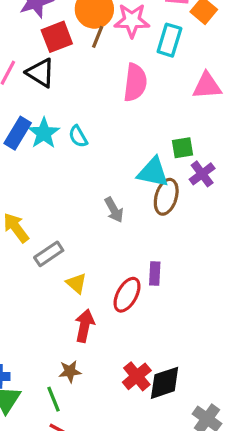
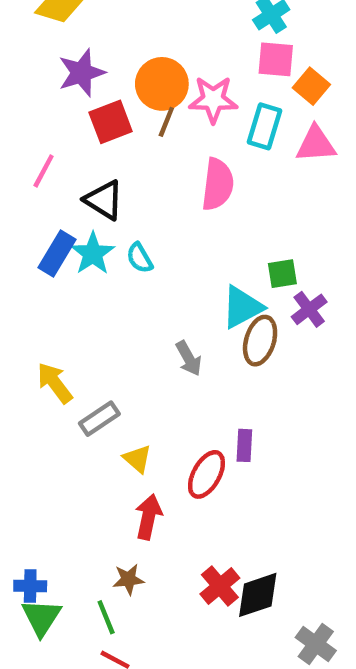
black triangle: (41, 73) -> (104, 200), moved
pink triangle: (207, 86) -> (316, 144), moved
cyan triangle: (153, 172) -> (242, 307), turned -40

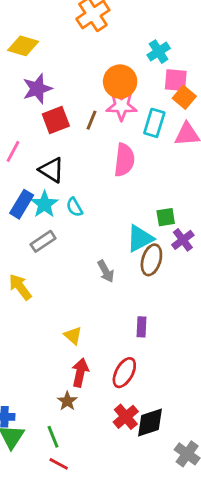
pink square: (276, 59) -> (176, 80), moved
orange circle: (162, 84) -> (120, 82), moved
gray rectangle: (99, 419) -> (43, 241), moved
red ellipse: (206, 474) -> (124, 373), moved
brown star: (128, 579) -> (67, 401), moved, turned -30

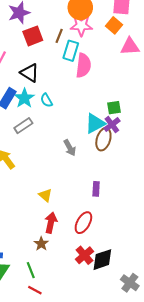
orange square: (184, 97) -> (114, 25), moved
cyan rectangle: (154, 123) -> (71, 51), moved
purple cross: (183, 240) -> (112, 125), moved

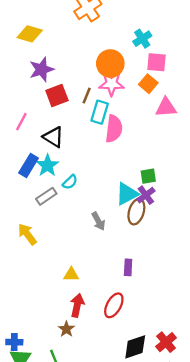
cyan semicircle: (47, 100) -> (70, 182), moved, turned -104
yellow triangle: (45, 195) -> (71, 275), turned -40
red cross: (84, 255) -> (166, 342), moved

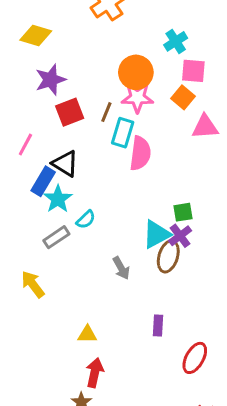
blue rectangle: (28, 165) -> (43, 181), moved
red ellipse: (114, 305) -> (195, 358), moved

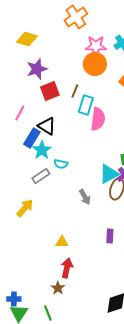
pink star: (137, 97) -> (96, 46), moved
cyan semicircle: (86, 220) -> (61, 164), turned 56
yellow arrow: (33, 284) -> (25, 208), turned 78

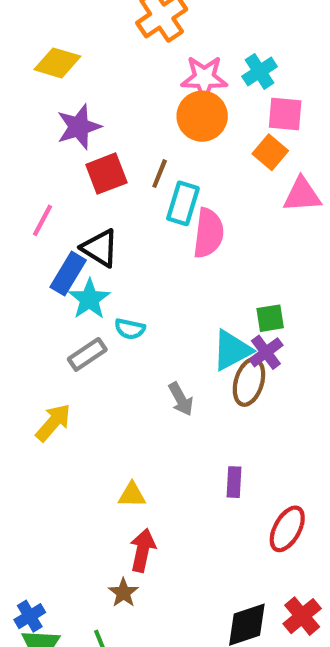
blue cross: (14, 299) -> (30, 616), turned -32

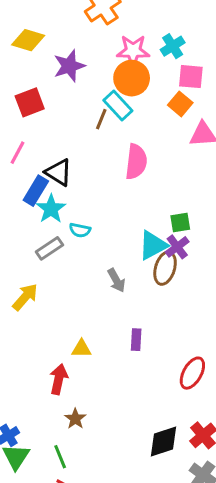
purple star: (79, 127) -> (69, 66), moved
red square: (106, 174) -> (30, 102), moved
cyan rectangle: (183, 203) -> (118, 105), moved, turned -60
purple rectangle: (234, 482) -> (136, 340), moved
red arrow: (143, 550) -> (59, 379), moved

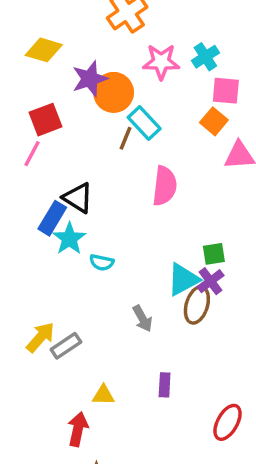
orange circle: (132, 78) -> (114, 92), moved
pink line: (18, 153) -> (32, 154), moved
gray rectangle: (49, 248) -> (66, 346), moved

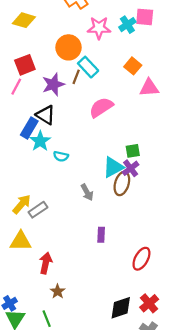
purple star: (90, 79) -> (53, 84), moved
pink square: (226, 91) -> (145, 17), moved
pink semicircle: (165, 186) -> (101, 107), turned -130
yellow triangle: (103, 395) -> (21, 241), moved, size x1.5

